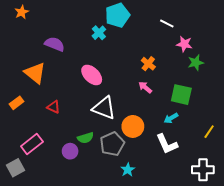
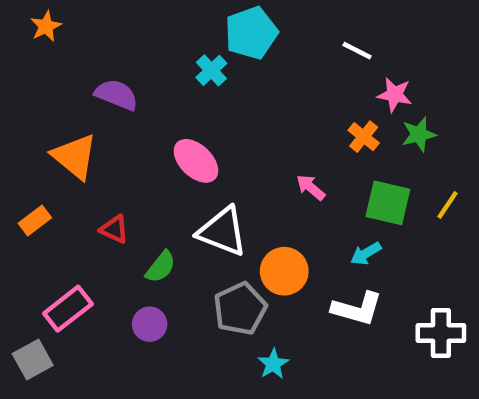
orange cross: (148, 64) -> (364, 137), moved
yellow line: (209, 132) -> (447, 205), moved
green semicircle: (85, 138) -> (161, 267), moved, turned -35
white L-shape: (167, 144) -> (357, 309), turned -50
white cross: (203, 170) -> (441, 333), moved

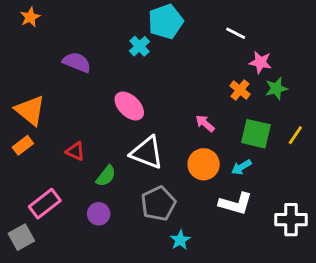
orange triangle: (75, 156) -> (30, 110), moved
orange circle: (284, 271) -> (204, 164), moved

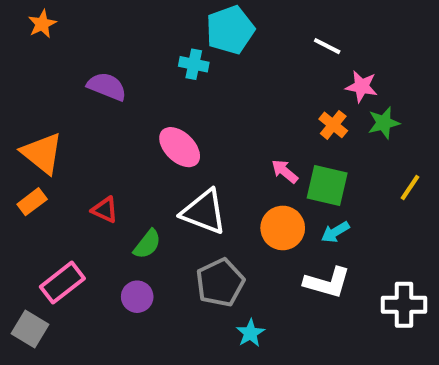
cyan cross: (139, 46) -> (194, 64), turned -36
green square: (256, 134) -> (327, 186), moved
gray square: (21, 237) -> (30, 329), turned -30

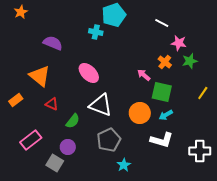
orange triangle: (42, 153) -> (40, 76), moved
pink arrow: (285, 171) -> (144, 75), moved
gray square: (30, 329) -> (55, 163), moved

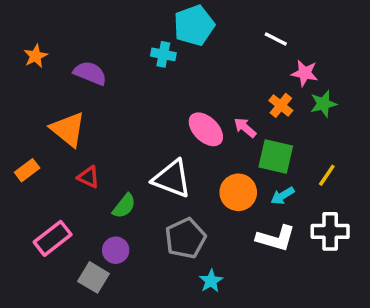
orange star: (21, 12) -> (36, 56), moved
pink ellipse: (89, 73) -> (206, 129), moved
yellow line: (203, 93) -> (327, 175), moved
white cross: (200, 151) -> (330, 231), moved

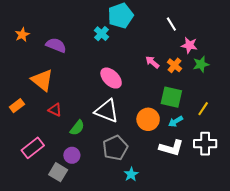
white line: (276, 39) -> (171, 24), turned 32
cyan cross: (163, 54) -> (102, 34), turned 32
pink arrow: (245, 128) -> (152, 62), moved
pink ellipse: (206, 129) -> (111, 78), moved

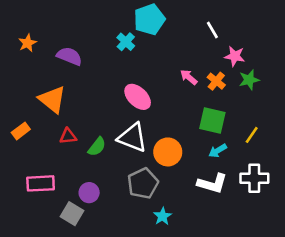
red triangle: (55, 110) -> (68, 136), turned -32
orange circle: (148, 119) -> (168, 152), moved
green semicircle: (77, 128) -> (97, 147), moved
pink rectangle: (33, 148) -> (41, 183), turned 35

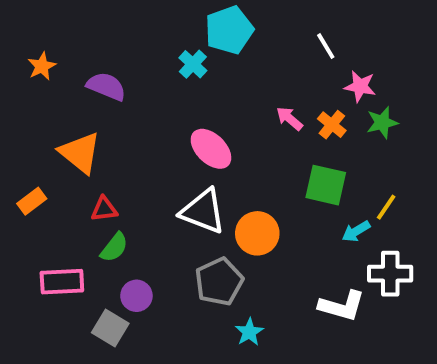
green semicircle: (97, 147) -> (114, 247), moved
cyan arrow: (218, 151) -> (356, 231), moved
white L-shape: (212, 183) -> (342, 306), moved

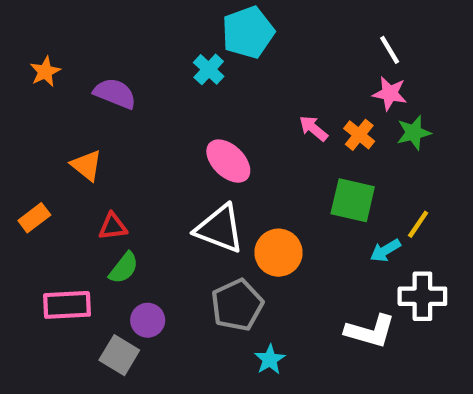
white line: (326, 46) -> (390, 50), moved
orange triangle: (80, 153) -> (87, 165), size x0.7

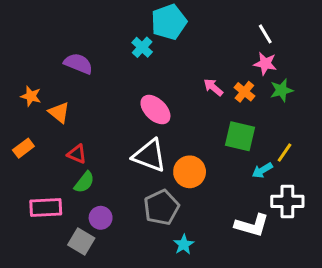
orange star: (45, 72) -> (31, 96), moved, turned -30
red triangle: (113, 226) -> (77, 154), turned 30

